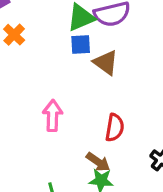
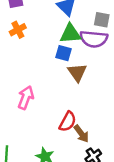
brown arrow: (98, 162) -> (81, 134), moved

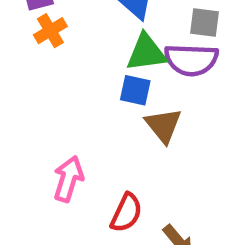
orange cross: (18, 30) -> (50, 31), moved
red semicircle: (68, 122) -> (126, 213), moved

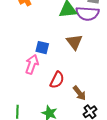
blue square: (135, 90) -> (42, 48), moved

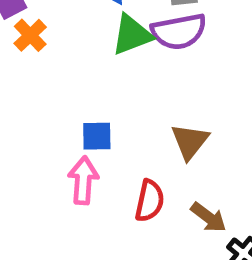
brown triangle: (74, 42) -> (190, 141), moved, turned 30

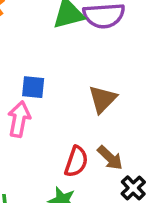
red semicircle: (150, 201) -> (76, 162), moved

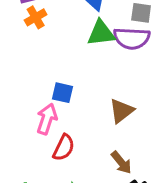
red semicircle: (76, 162) -> (64, 148), moved

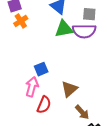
blue square: (62, 93) -> (41, 69), turned -32
brown triangle: (121, 111) -> (69, 89), moved

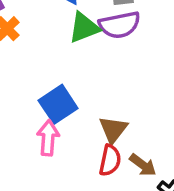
blue square: (41, 69) -> (58, 104), size x1.5
red semicircle: (44, 105) -> (110, 160), moved

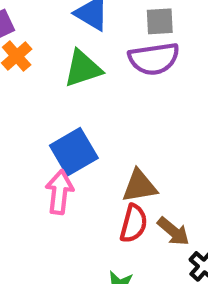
green triangle: (84, 28) -> (83, 68), moved
brown triangle: (113, 129) -> (139, 186), turned 40

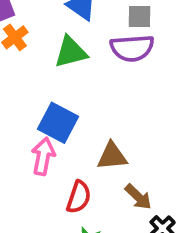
blue square: (74, 152) -> (58, 123), turned -36
red semicircle: (134, 223) -> (79, 197), moved

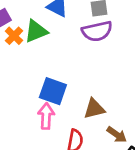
green triangle: (71, 52) -> (36, 31), moved

